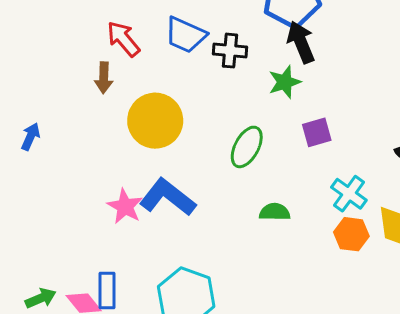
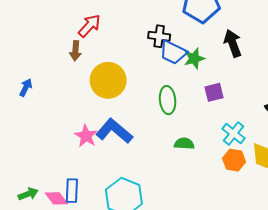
blue trapezoid: (185, 35) -> (173, 52), moved
red arrow: (123, 39) -> (89, 26), turned 80
black arrow: (301, 42) -> (233, 43), moved
green ellipse: (247, 147) -> (168, 100), turned -36

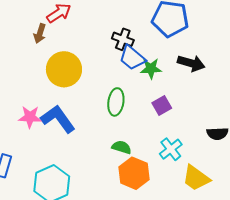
black arrow: (233, 43) -> (191, 63), turned 112
purple square: (214, 92) -> (162, 105), turned -30
pink star: (86, 136) -> (30, 117), turned 30
orange hexagon: (234, 160) -> (134, 173), moved, size x1.4

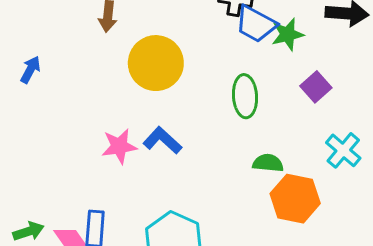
blue L-shape: (58, 119) -> (162, 140), size x0.7

